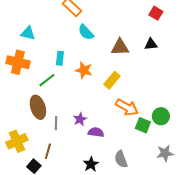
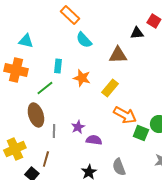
black triangle: (151, 44) -> (137, 33), moved

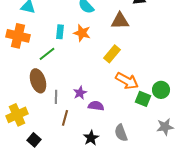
orange star: (82, 78) -> (82, 33), moved
brown line: (46, 159) -> (65, 118), moved

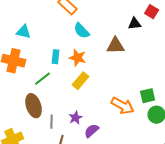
yellow rectangle: (112, 54) -> (81, 81), moved
green square: (143, 99) -> (148, 96), moved, turned -35
purple semicircle: (96, 106) -> (92, 131), turned -49

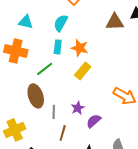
cyan semicircle: (82, 31) -> (61, 23), moved, turned 72
brown triangle: (116, 46) -> (115, 22), moved

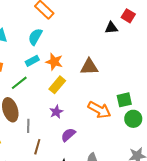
brown triangle: (115, 22) -> (89, 67), moved
cyan rectangle: (58, 47) -> (32, 61), turned 56
purple star: (78, 108) -> (56, 112), moved

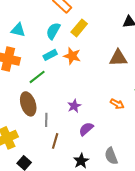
brown triangle: (89, 67) -> (118, 58), moved
yellow rectangle: (57, 85) -> (79, 28), moved
orange arrow: (99, 110) -> (117, 104), size x0.6

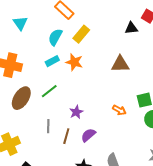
cyan triangle: (18, 30) -> (20, 23), moved, turned 42
green line: (37, 77) -> (49, 91), moved
brown ellipse: (28, 104) -> (21, 98), moved, turned 50
brown line: (55, 141) -> (66, 136), moved

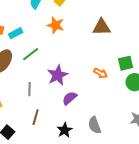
cyan rectangle: (52, 61) -> (16, 33), moved
purple star: (76, 112) -> (58, 75), size x1.5
brown line: (66, 136) -> (36, 117), moved

